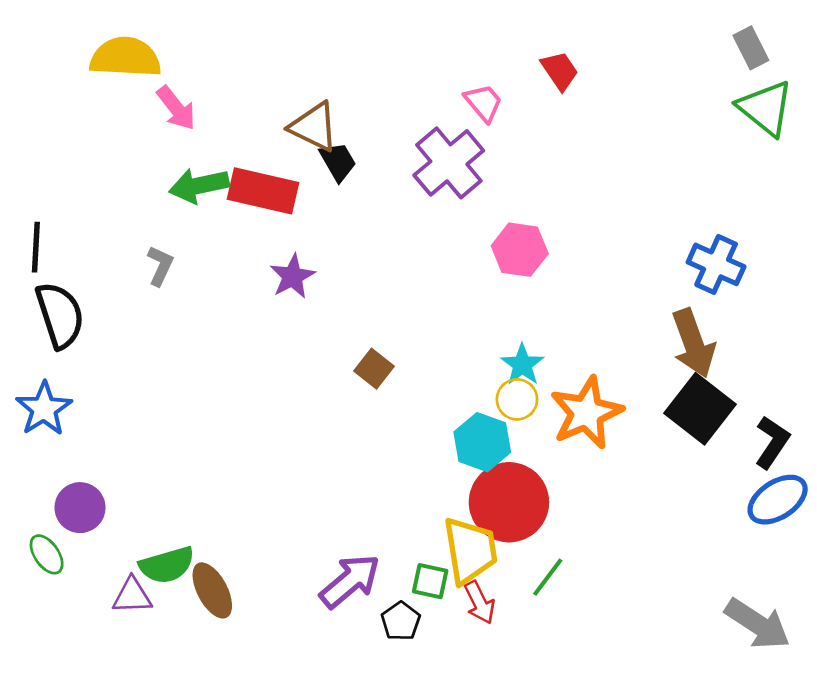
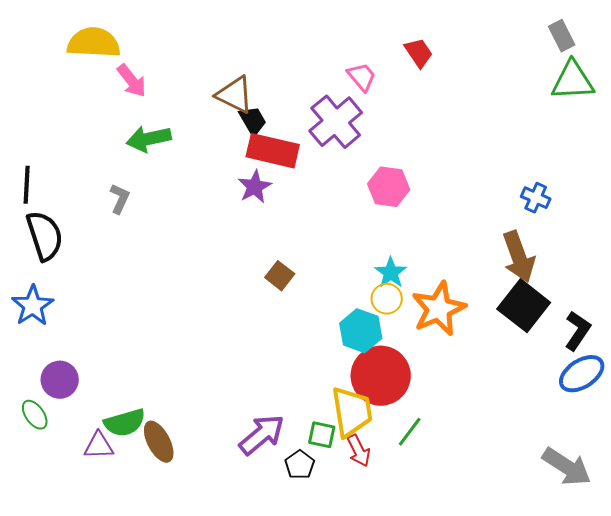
green triangle: (766, 108) -> (573, 81), turned -42
red rectangle: (263, 191) -> (273, 151), moved
blue cross: (716, 264) -> (536, 198), size x0.7
purple star: (292, 276) -> (255, 187), moved

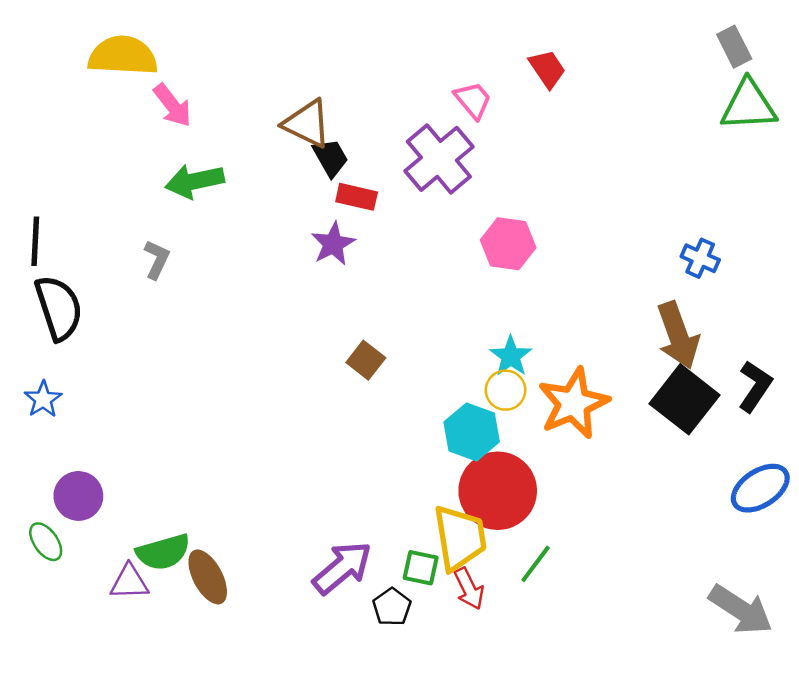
red rectangle: (273, 151) -> (357, 197), size x0.6
blue star: (33, 306) -> (43, 399), size x0.7
black L-shape: (578, 331) -> (755, 386), moved

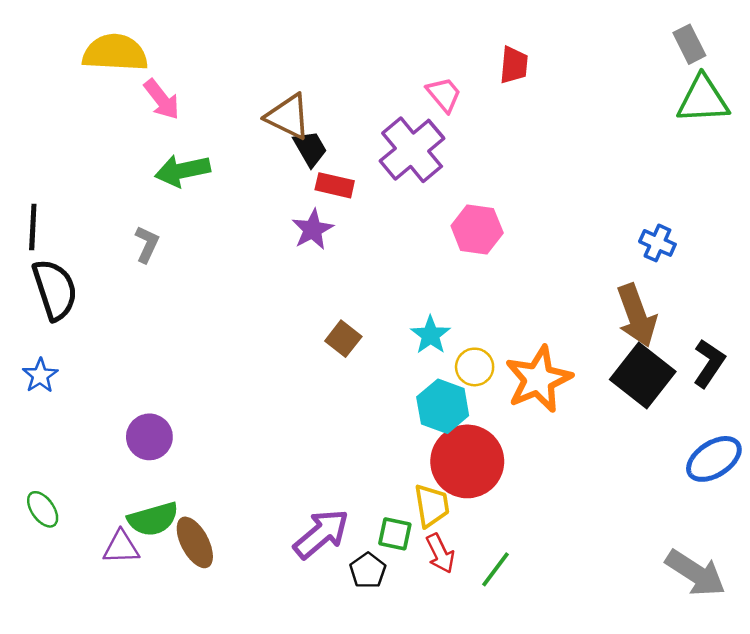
red trapezoid: (547, 69) -> (514, 65), turned 39
cyan star: (511, 356) -> (430, 335), moved
purple circle: (78, 496) -> (149, 437), moved
yellow trapezoid: (460, 538) -> (432, 506), size x0.7
green line: (536, 564) -> (495, 569), moved

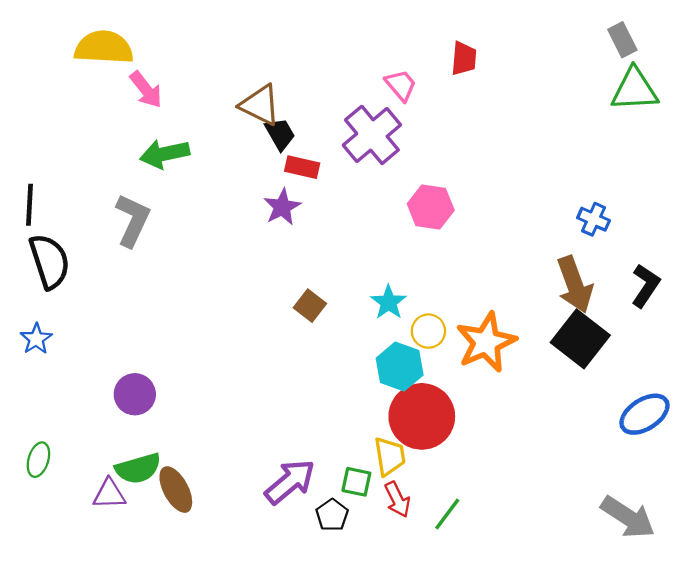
gray L-shape: (147, 244) -> (133, 220), size x1.6
black L-shape: (709, 363) -> (646, 286), moved
green ellipse: (43, 509) -> (38, 460), turned 52

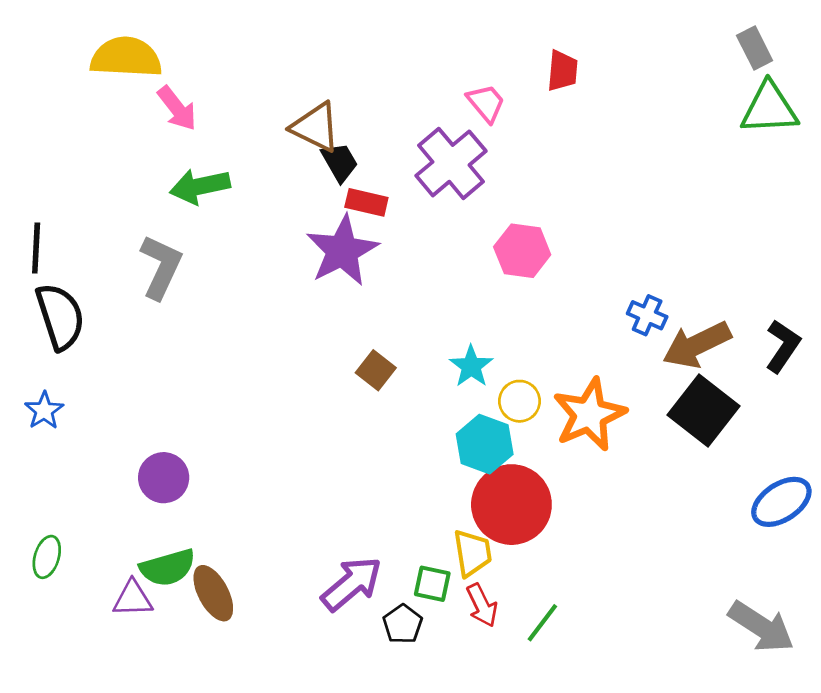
purple star: (282, 207) -> (342, 251), size x1.6
blue cross: (594, 219) -> (647, 315), moved
brown arrow: (575, 285) -> (697, 345), turned 84

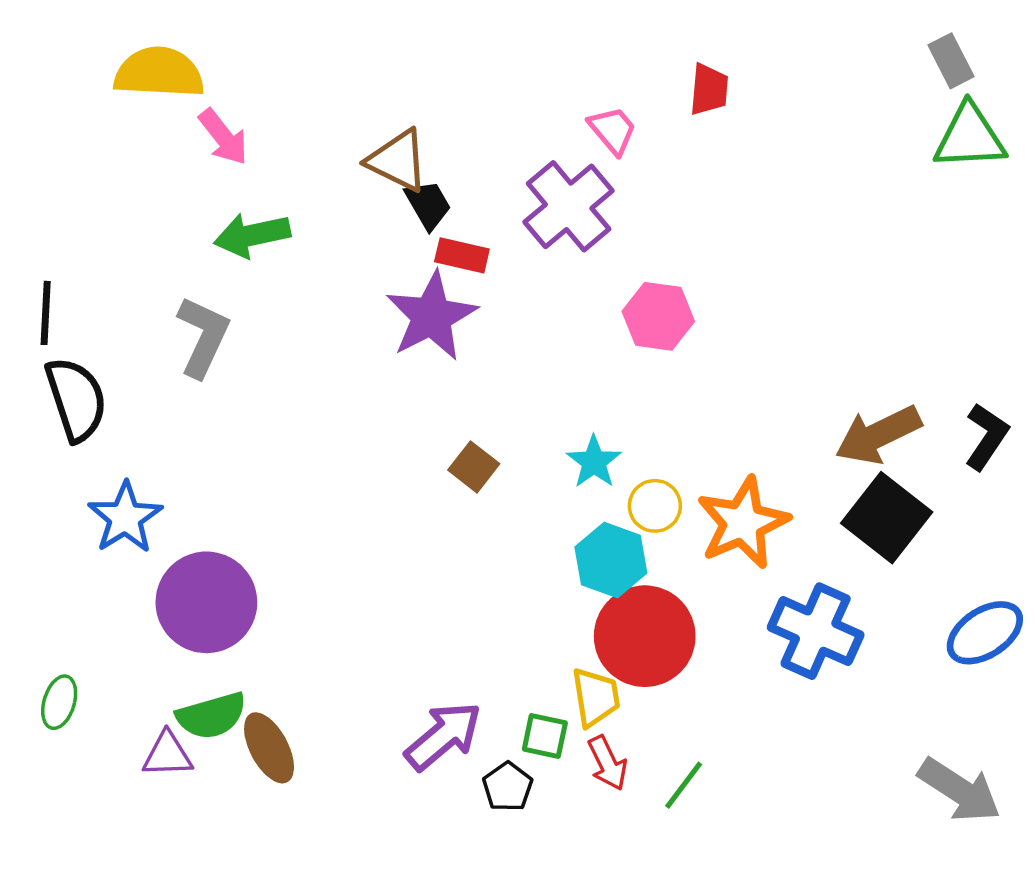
blue cross: (647, 315) -> (816, 631), moved, size x1.8
blue star: (44, 411) -> (125, 518), moved, size x1.5
purple circle: (164, 478) -> (206, 602), size x1.6

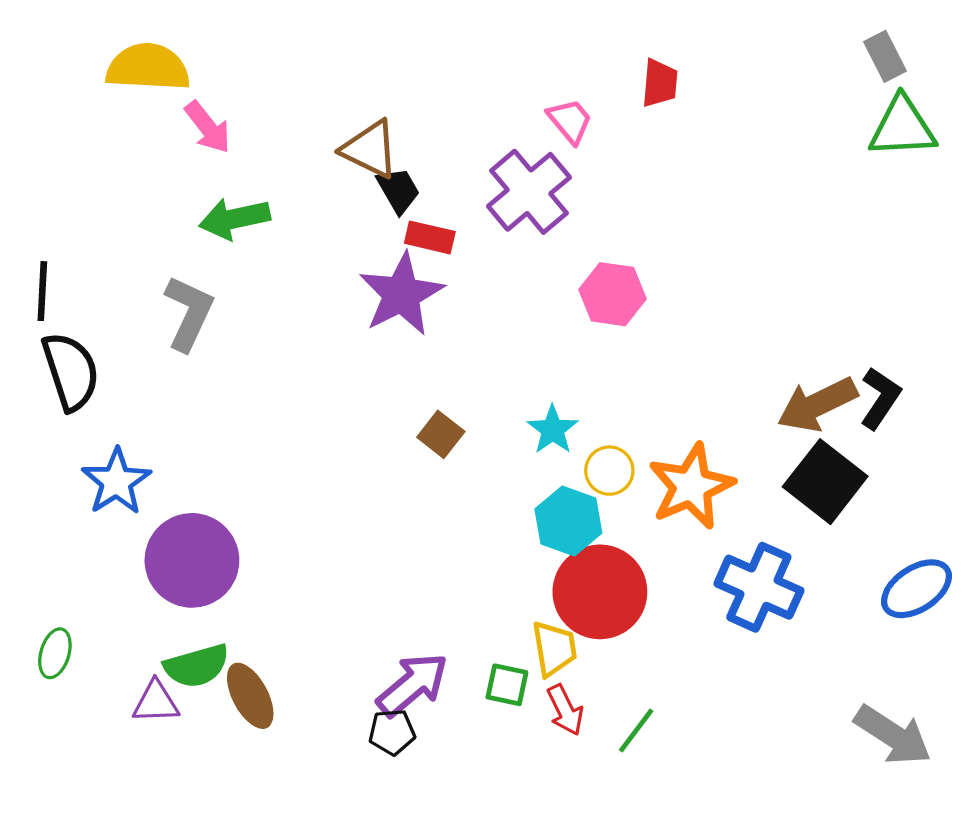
black L-shape: (987, 436) -> (880, 398), moved
black pentagon: (508, 787) -> (392, 732), moved, turned 30

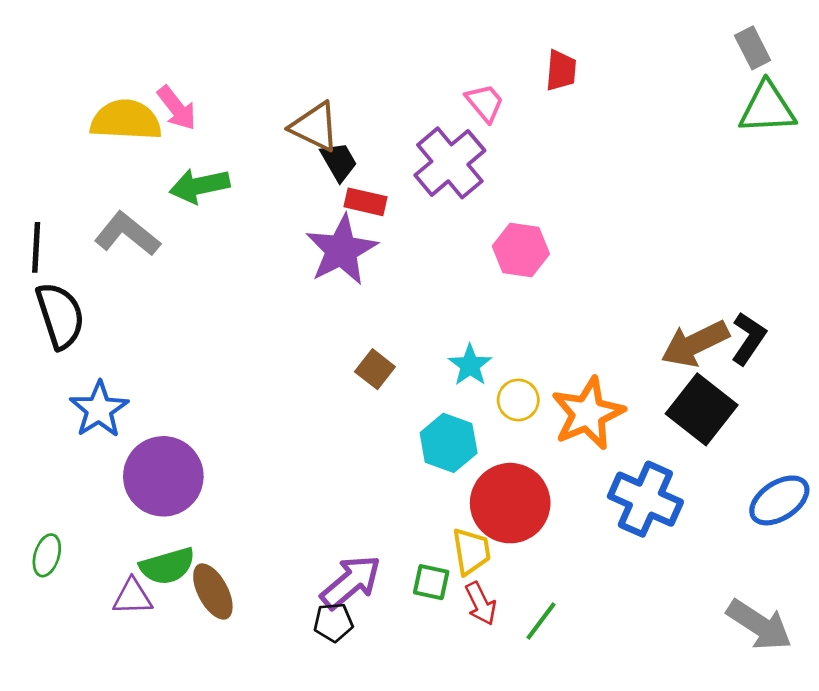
yellow semicircle: (148, 67) -> (126, 120), moved
gray L-shape: (189, 313) -> (127, 234), moved, turned -76
cyan hexagon: (568, 521) -> (449, 443), moved

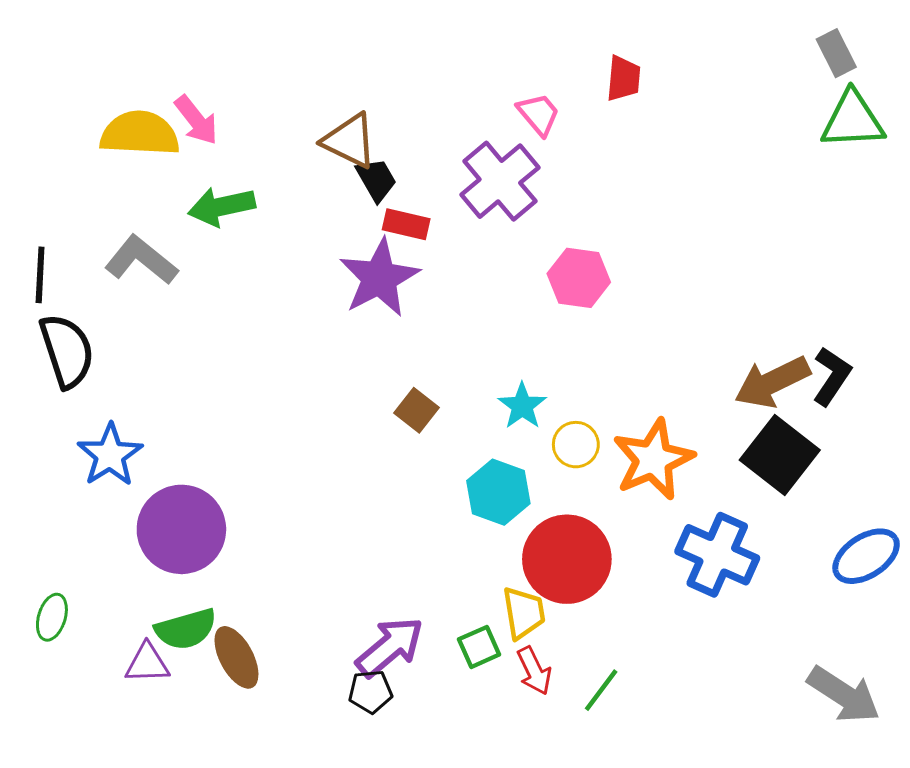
green square: (431, 582) -> (479, 647), turned -36

